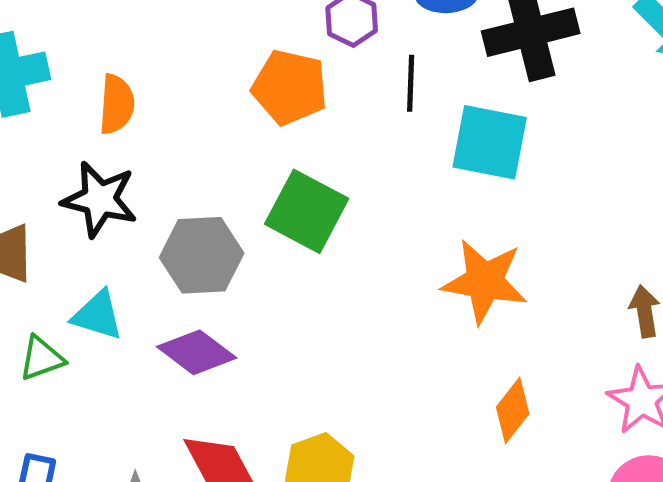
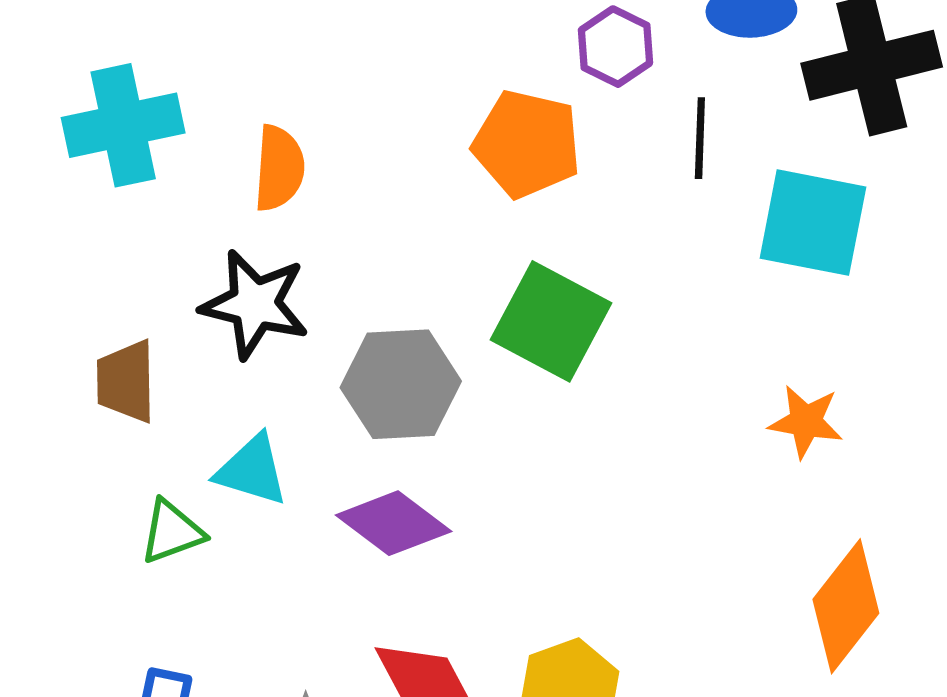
orange star: (485, 281) -> (806, 422), size x0.6
orange diamond: (513, 410) -> (846, 606), size x1.4

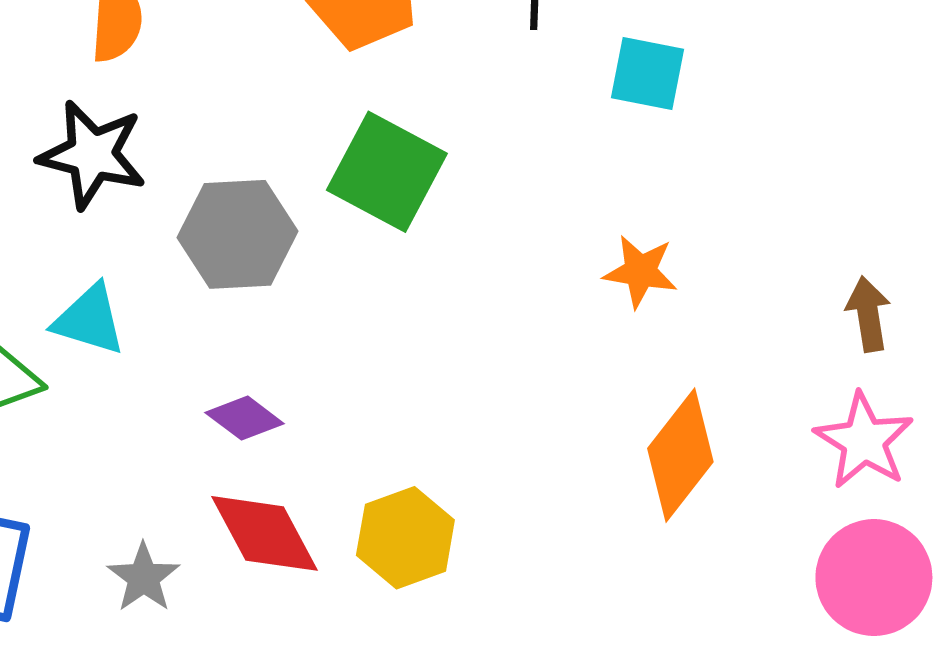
cyan square: (813, 223) -> (648, 73), size x0.7
purple diamond: (394, 523) -> (245, 418), moved, size x0.7

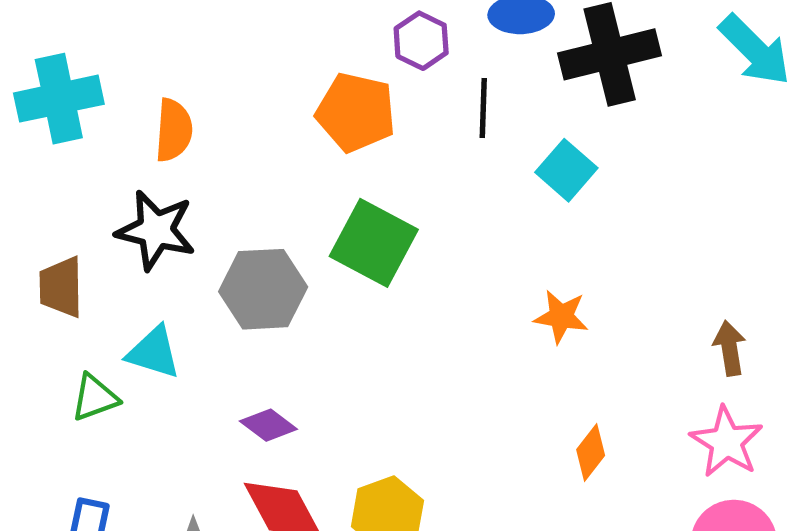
cyan square: (648, 73) -> (566, 170), turned 30
orange diamond: (680, 455) -> (591, 452), size x0.6

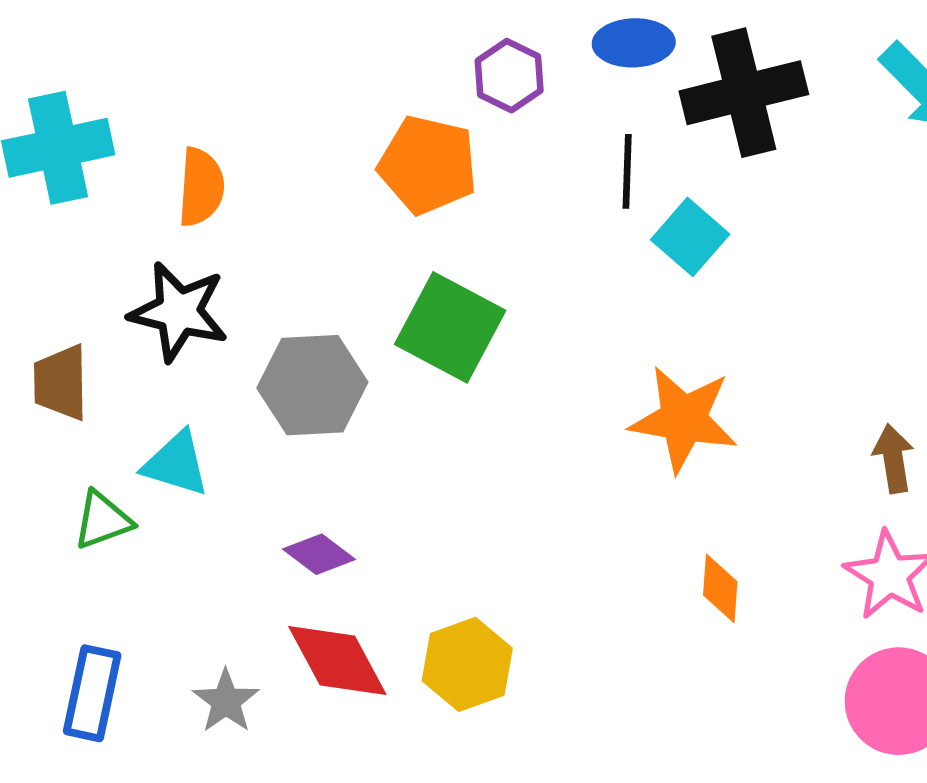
black line: (483, 108) -> (627, 171), moved
orange star: (561, 317) -> (684, 419), size x1.6
orange diamond: (591, 452) -> (720, 588), turned -34

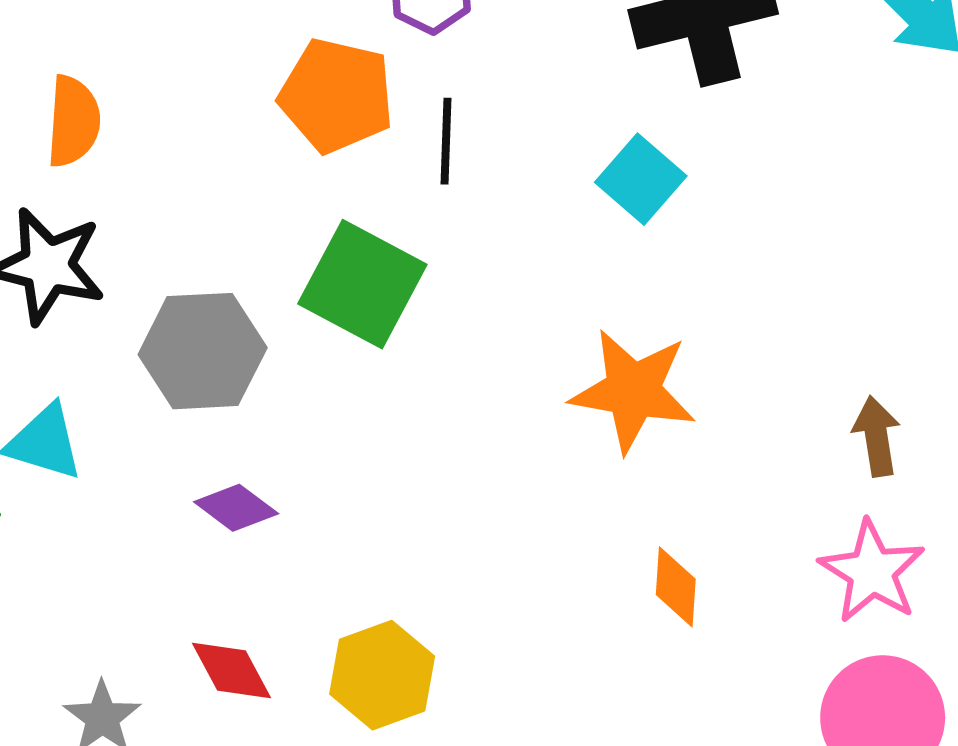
black line: (627, 171) -> (446, 141), moved
purple diamond: (319, 554) -> (236, 508), moved
red diamond: (337, 660) -> (232, 671), size x0.7

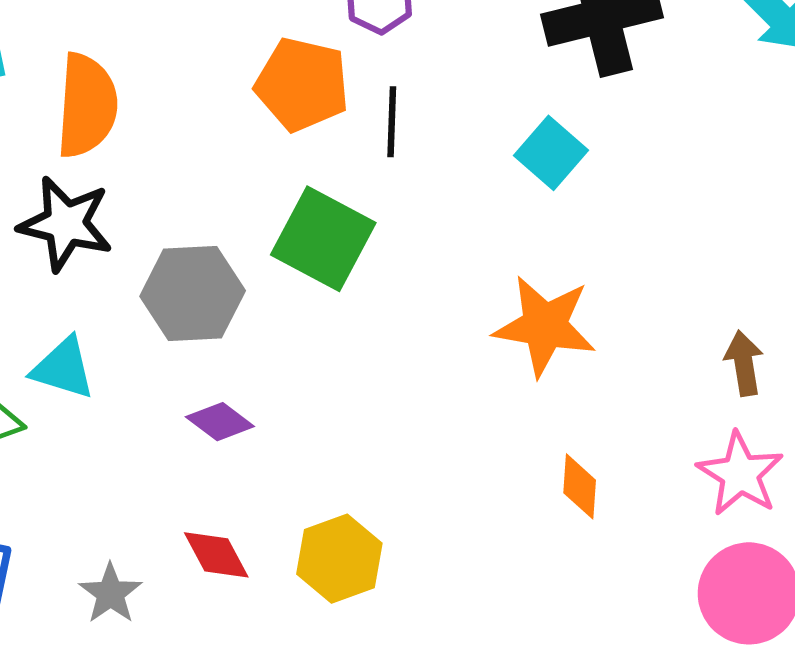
orange semicircle: (73, 121) -> (87, 106), size x1.4

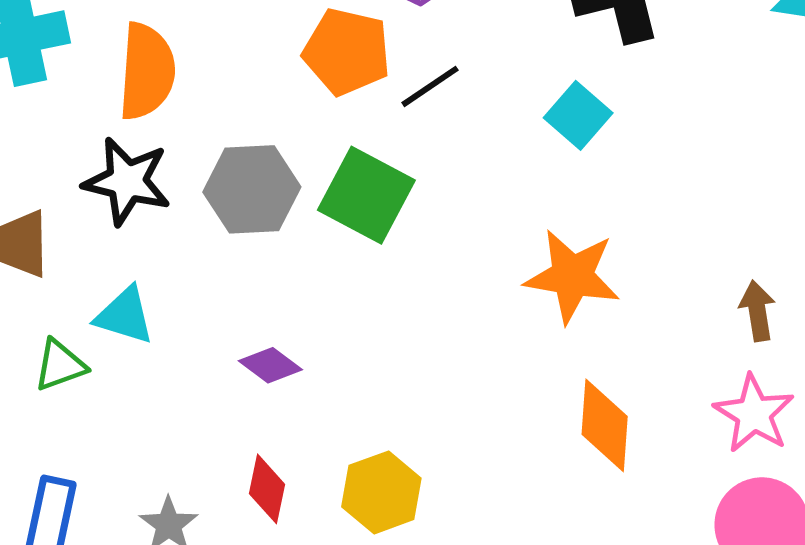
black line: (392, 122) -> (430, 86), turned 54
gray hexagon: (193, 294) -> (252, 189), moved
orange diamond: (580, 486) -> (605, 425), size x1.5
red diamond: (216, 555) -> (267, 489), turned 40

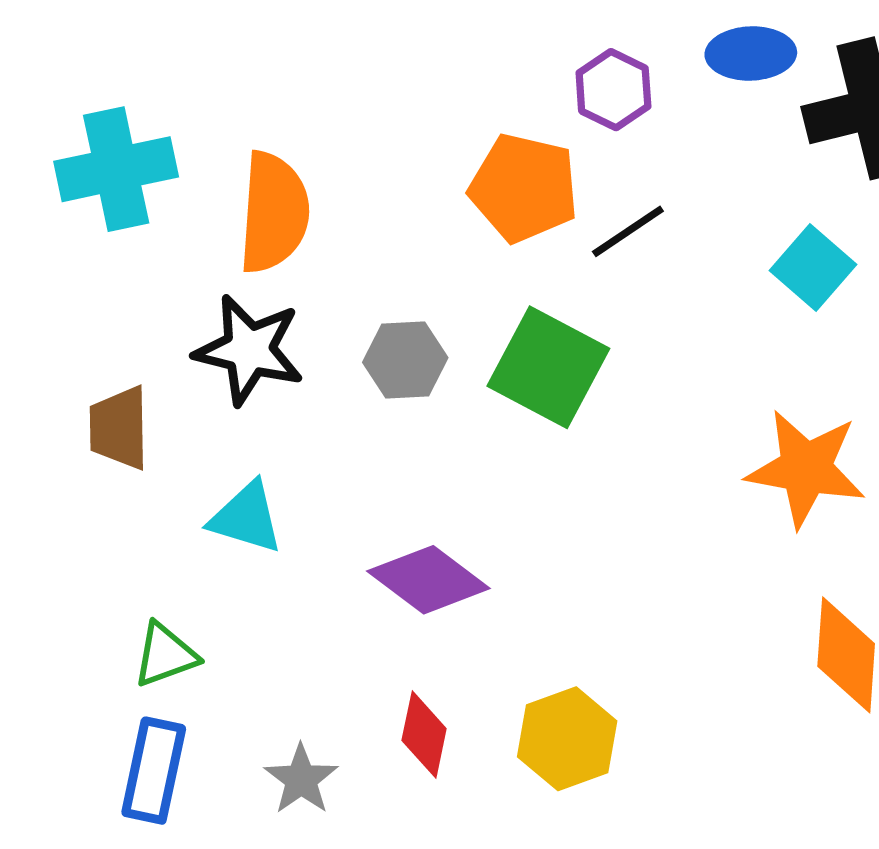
gray hexagon: (252, 189) -> (405, 360), size x0.7
green triangle: (60, 365) -> (165, 655), moved
purple diamond: (270, 365) -> (428, 580), size x1.5

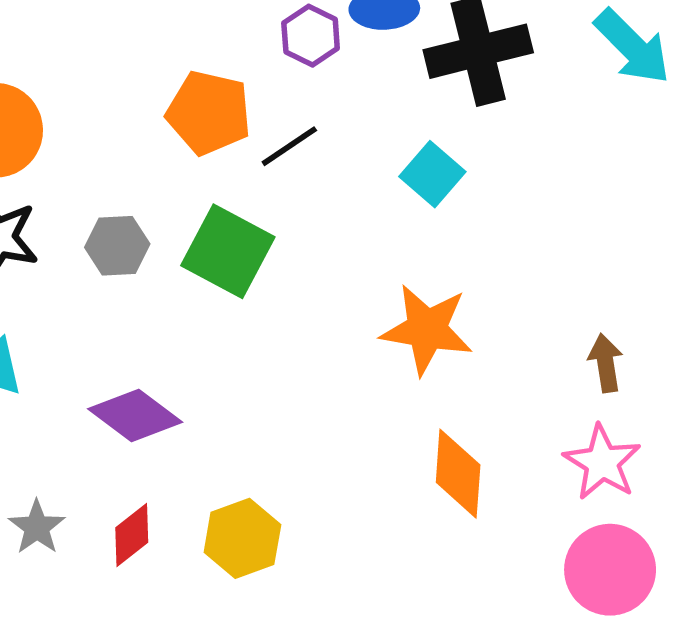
purple hexagon: (613, 90) -> (311, 36), moved
red diamond: (424, 734) -> (132, 535), turned 40
gray star: (301, 779) -> (37, 527), moved

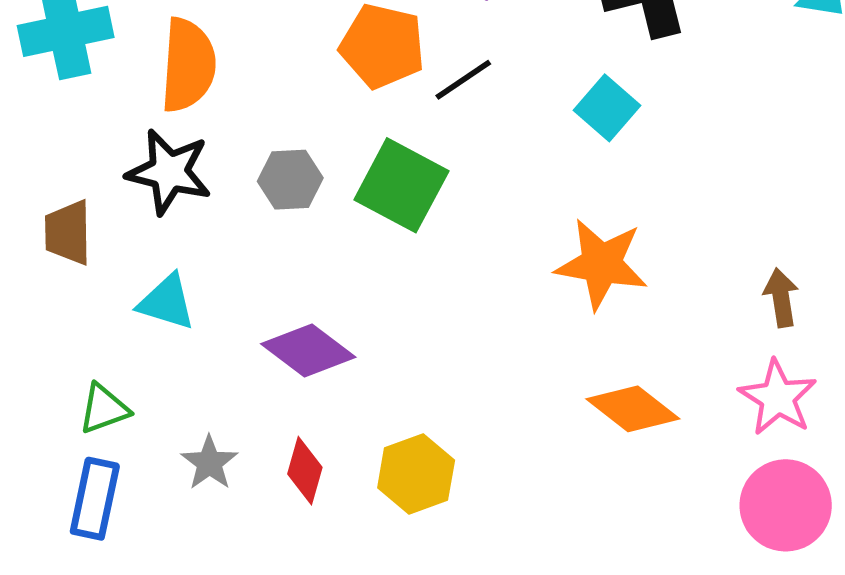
orange diamond: (458, 474) -> (633, 409), turned -56
red diamond: (132, 535) -> (305, 471), turned -36

